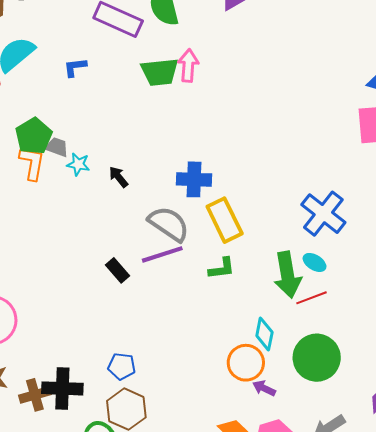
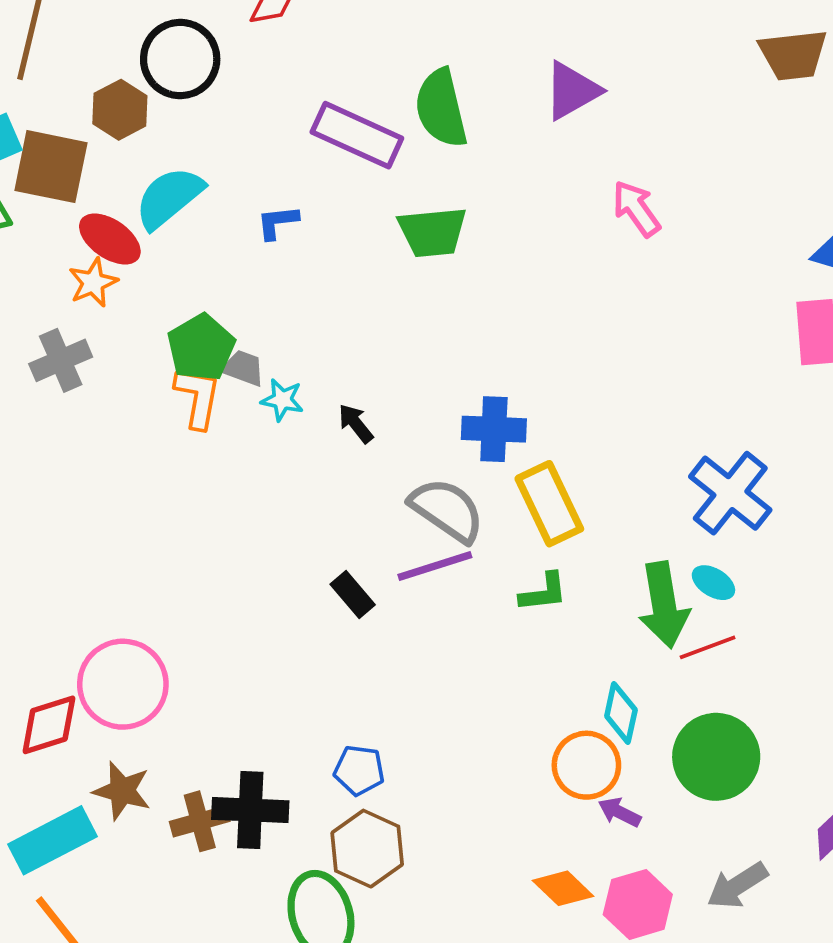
pink arrow: (188, 66) -> (636, 209), moved, turned -40

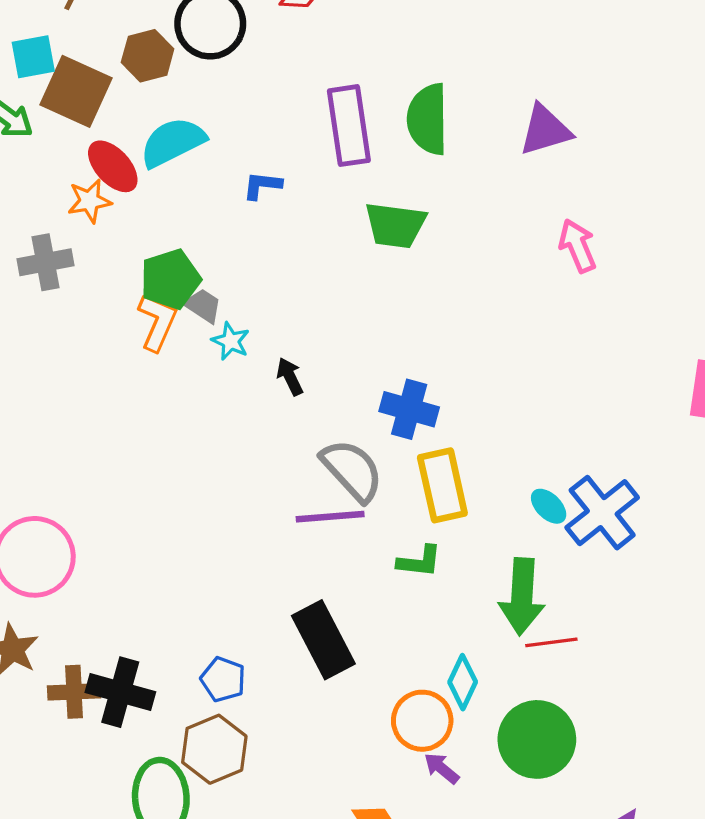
purple rectangle: (357, 135) -> (349, 126), turned 44
cyan ellipse: (713, 583) -> (549, 506), moved
black rectangle: (353, 594) -> (323, 640), moved, size x1.8

